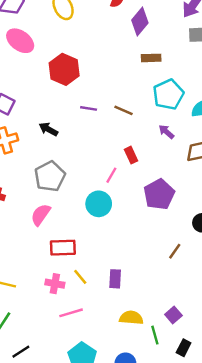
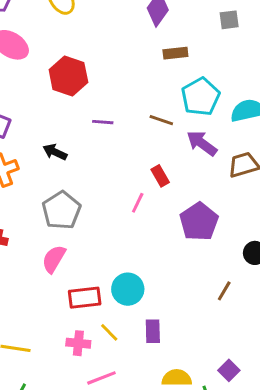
brown line: (123, 110) -> (161, 120), moved
purple arrow: (166, 132) -> (202, 143), size x1.5
cyan circle: (99, 204) -> (128, 289), moved

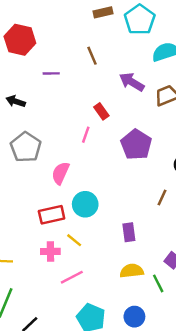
cyan pentagon: (201, 97) -> (140, 20), moved
brown line: (161, 120) -> (92, 56), moved, turned 54
pink semicircle: (54, 259) -> (60, 173), moved
purple rectangle: (153, 331) -> (129, 232), moved

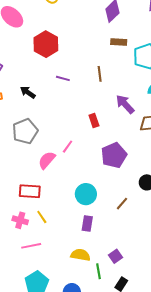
pink line: (86, 135) -> (68, 147), moved
cyan circle: (85, 204) -> (86, 194), moved

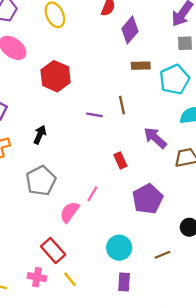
purple line: (63, 78) -> (95, 115), moved
black arrow: (28, 92) -> (40, 135), turned 84
red rectangle: (30, 191) -> (53, 251), turned 50
brown line: (122, 204) -> (163, 255), turned 32
pink cross: (20, 220) -> (37, 277), moved

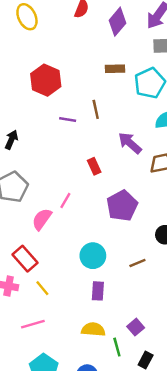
purple diamond: (130, 30) -> (118, 22), moved
red hexagon: (56, 76) -> (46, 80), moved

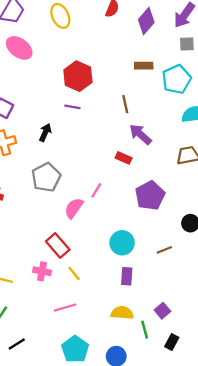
purple line: (68, 119) -> (72, 107), moved
purple arrow: (130, 143) -> (140, 134), moved
red rectangle: (94, 166) -> (124, 158), turned -42

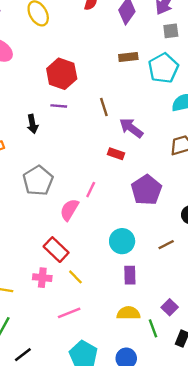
brown line: (125, 104) -> (104, 107), moved
black arrow: (45, 133) -> (32, 124), moved, turned 150

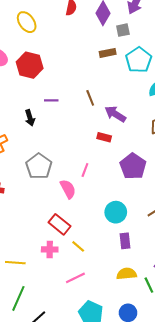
gray square: (171, 31) -> (123, 30), moved
red hexagon: (62, 74) -> (30, 65), moved
pink semicircle: (69, 210) -> (68, 189), turned 126

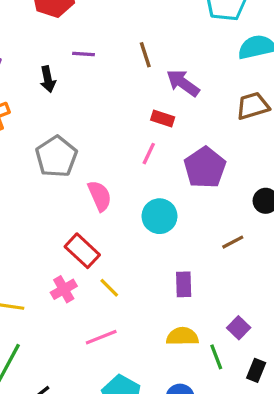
pink line: (85, 170) -> (149, 154), moved
cyan circle: (116, 212) -> (160, 216), moved
pink cross: (50, 249) -> (64, 289), turned -35

